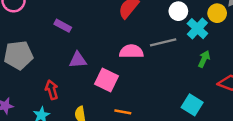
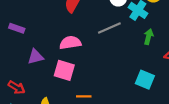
pink semicircle: (131, 51) -> (70, 43), moved
red arrow: (52, 90) -> (17, 87), turned 147

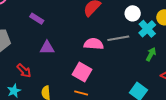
pink semicircle: (70, 43) -> (94, 44), moved
pink square: (64, 70) -> (82, 72), moved

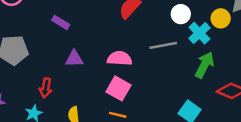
pink semicircle: (94, 44) -> (120, 58), moved
green arrow: (151, 54) -> (204, 65), size x1.5
red arrow: (24, 71) -> (46, 88), turned 56

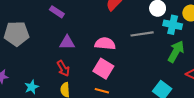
cyan cross: (199, 33) -> (173, 25), turned -36
red arrow: (46, 88) -> (63, 68), moved, turned -42

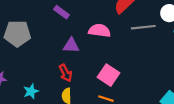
gray line: (142, 34) -> (143, 27), moved
pink semicircle: (105, 44) -> (99, 31), moved

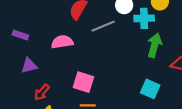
purple triangle: (71, 45) -> (29, 66), moved
red arrow: (66, 73) -> (42, 92), turned 84

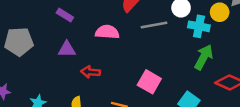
pink square: (83, 82) -> (149, 82), moved
red arrow: (42, 92) -> (90, 72), moved, turned 42

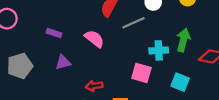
cyan cross: (199, 26) -> (159, 50), moved
pink semicircle: (107, 32) -> (94, 39), turned 48
red arrow: (90, 72) -> (94, 86), moved

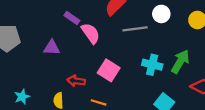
purple rectangle: (54, 33) -> (72, 18), moved
pink square: (141, 73) -> (109, 70), moved

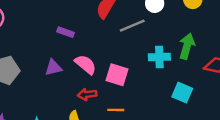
pink semicircle: (91, 33) -> (86, 64), moved

